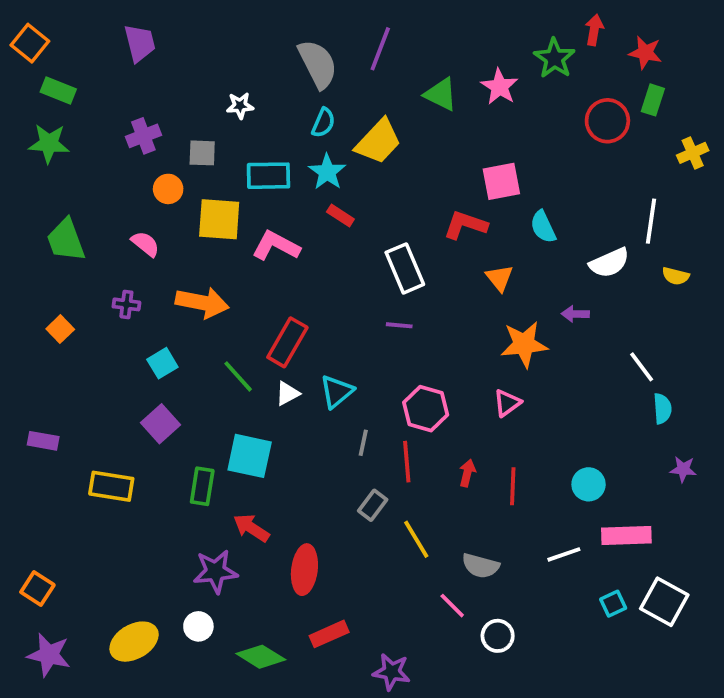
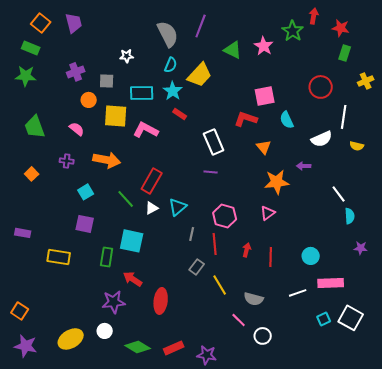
orange square: (30, 43) -> (41, 23), moved
red circle: (607, 121) -> (321, 87), moved
purple square: (161, 424) -> (85, 224), turned -36
red rectangle: (329, 634) -> (174, 348), moved

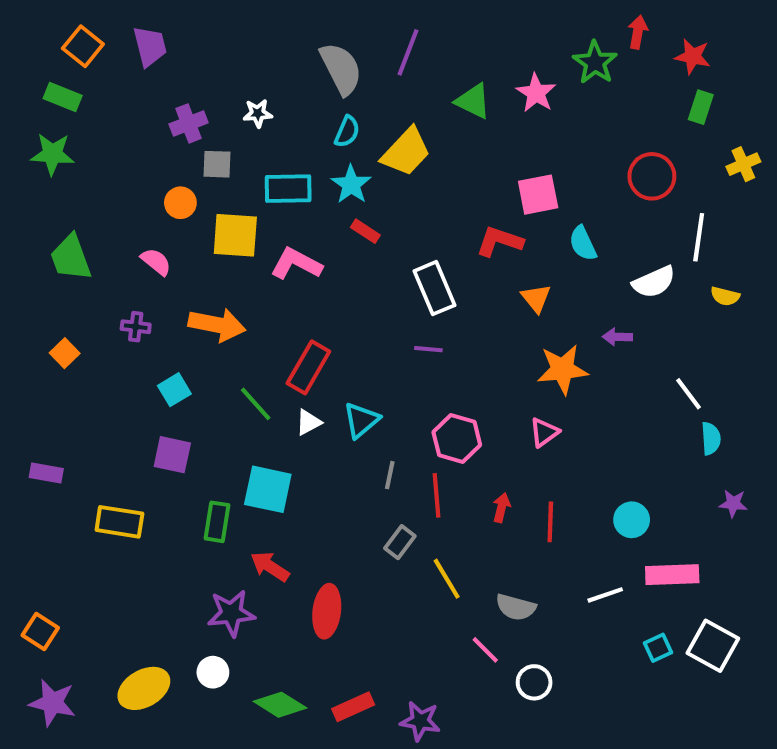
purple cross: (76, 72) -> (189, 123), moved

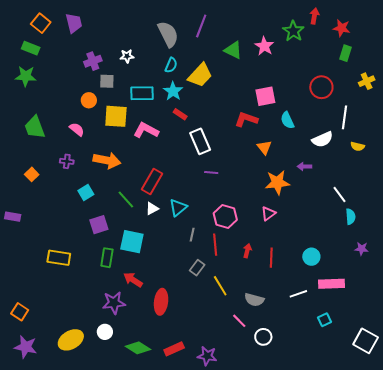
white rectangle: (434, 288) -> (200, 141), moved
purple square: (172, 455) -> (99, 225), moved, turned -30
purple rectangle: (46, 473) -> (13, 217), moved
white square: (713, 646) -> (366, 341), moved

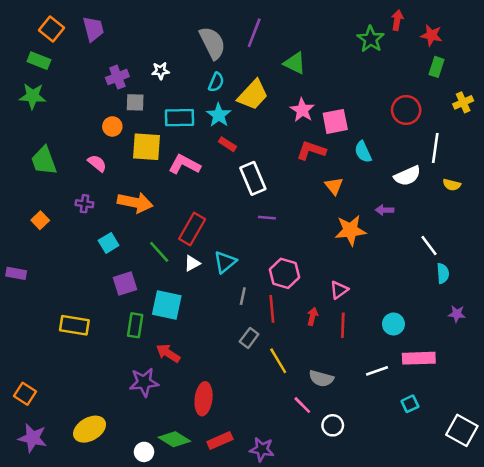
pink star: (264, 46) -> (302, 110), moved
pink triangle: (268, 214) -> (339, 290), moved
red ellipse: (161, 302) -> (204, 399), moved
white circle: (105, 332) -> (144, 452), moved

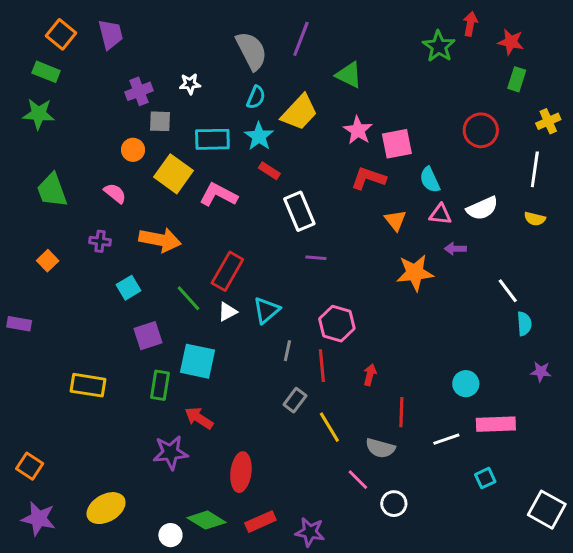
yellow square: (147, 147) -> (173, 174), turned 32
white line: (435, 148) -> (535, 169), moved
pink triangle: (339, 290) -> (440, 214), moved, turned 42
red line: (343, 325) -> (401, 412), moved

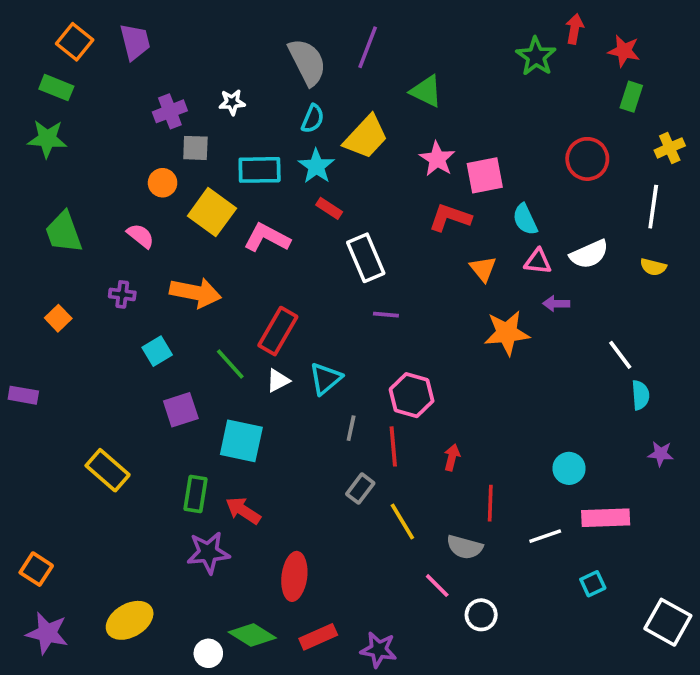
yellow rectangle: (88, 385) -> (108, 470), turned 32
green rectangle: (160, 385) -> (195, 494), moved

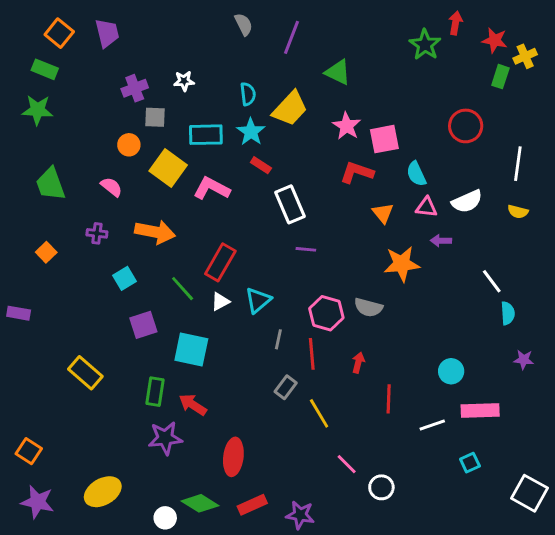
gray semicircle: (307, 62) -> (244, 24), moved, size x0.6
cyan semicircle: (313, 119) -> (248, 94), turned -30
yellow cross: (670, 148) -> (525, 56), moved
gray semicircle: (465, 547) -> (368, 307), moved

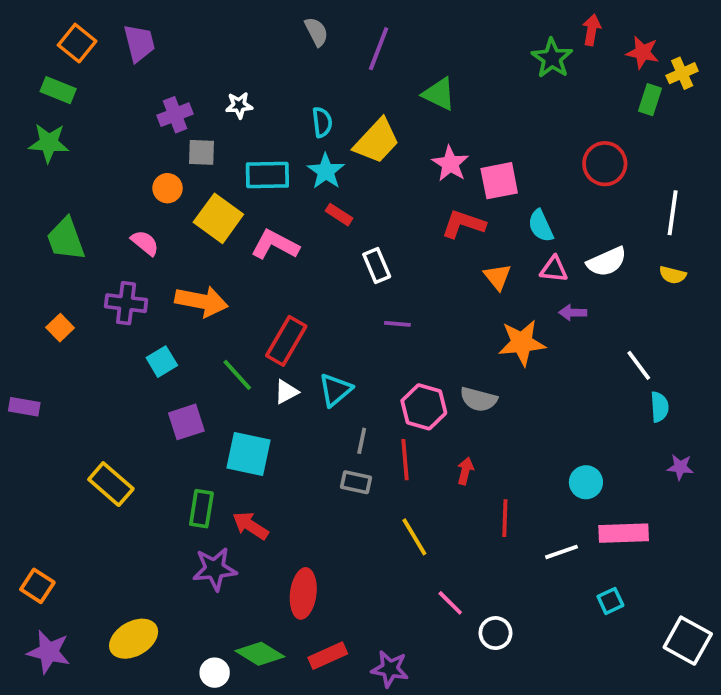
white rectangle: (290, 204) -> (377, 265), size x0.7
purple cross: (97, 233) -> (126, 303), size x1.5
gray rectangle: (286, 387) -> (356, 482), moved, turned 65

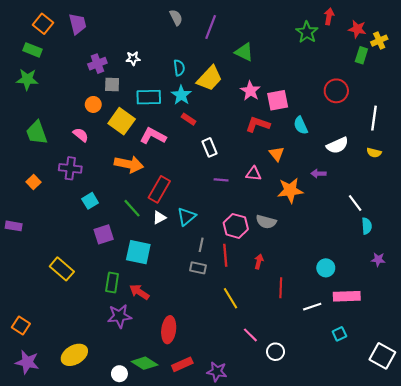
pink triangle: (554, 269) -> (254, 174), moved
orange arrow: (201, 301) -> (129, 164), moved

